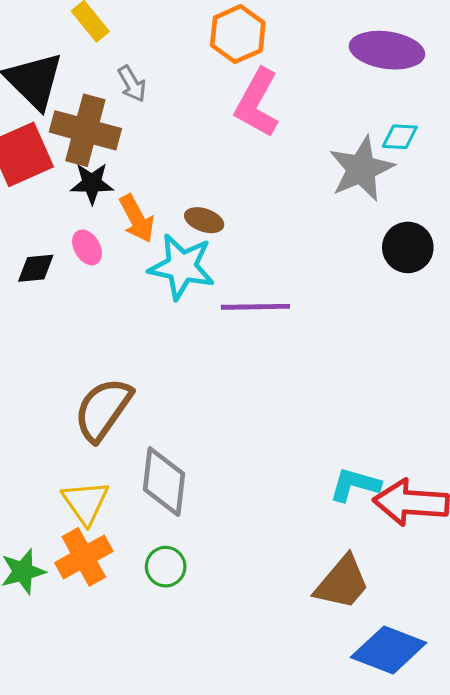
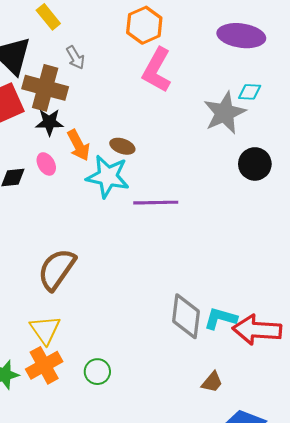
gray diamond: (164, 482) -> (186, 316), moved
brown trapezoid: (342, 583) -> (212, 382), size x0.6

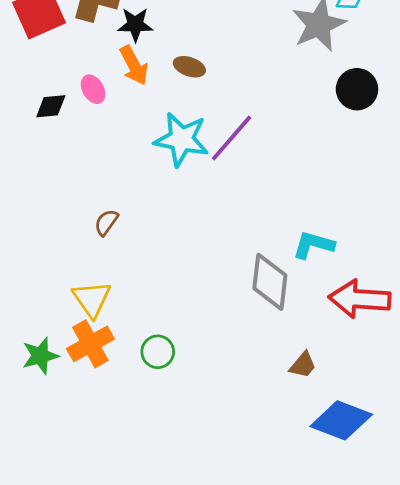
black star: (49, 122) -> (135, 24), moved
cyan star: (108, 176) -> (181, 139), moved
purple line: (156, 203) -> (232, 138), turned -48
brown semicircle: (57, 269) -> (106, 222), size x0.5
cyan L-shape: (220, 318) -> (313, 245), moved

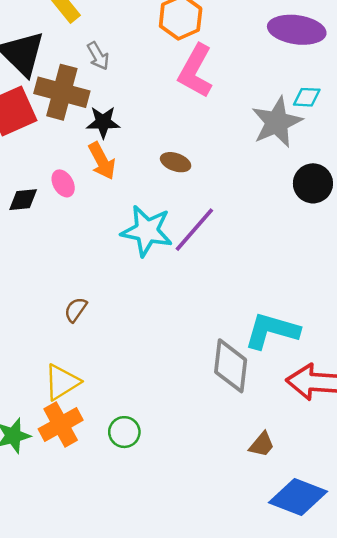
brown ellipse: (189, 67) -> (176, 162), moved
cyan L-shape: (313, 245) -> (272, 331), size x1.4
yellow triangle: (92, 299) -> (62, 382), turned 33

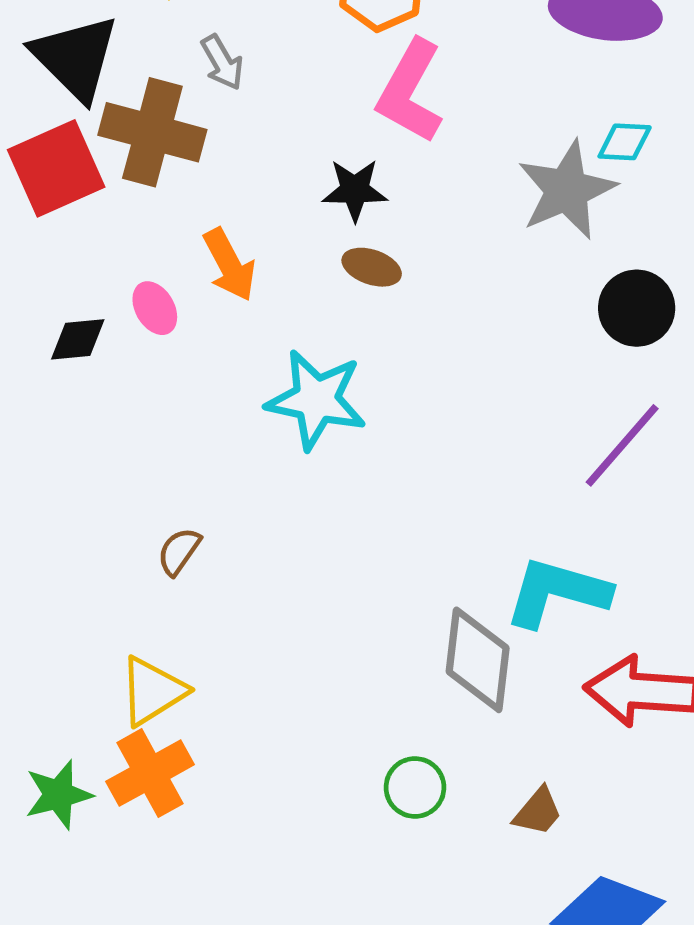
black star: (103, 122) -> (355, 190), moved
purple line: (194, 230) -> (622, 445), moved
green circle: (124, 432) -> (415, 787), moved

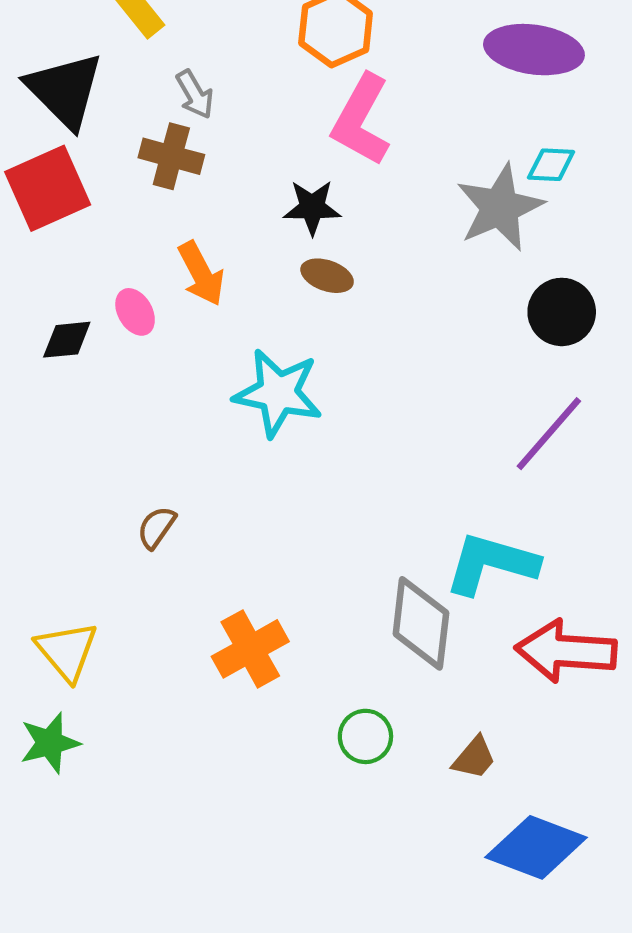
brown cross: (152, 132) -> (171, 156), moved, size x0.7
yellow triangle: (152, 691) -> (67, 651), moved, turned -38
orange cross: (150, 773) -> (250, 649), moved

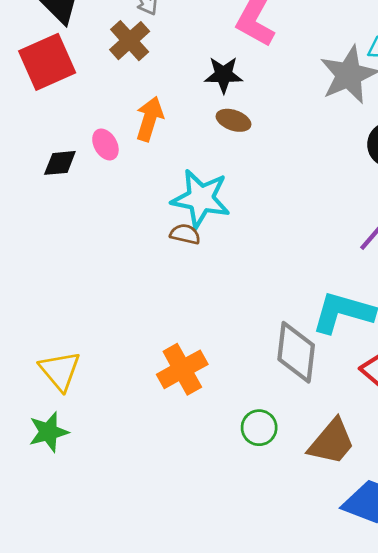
brown cross: (171, 156) -> (130, 41), turned 33
orange arrow: (201, 274) -> (150, 119), turned -135
brown semicircle: (156, 527) -> (185, 234), moved, turned 68
brown trapezoid: (474, 758) -> (332, 442), size x1.6

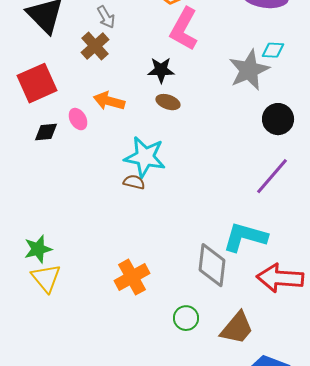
red square: (47, 62) -> (37, 83), moved
orange arrow: (150, 119) -> (109, 101), turned -92
green star: (49, 432) -> (38, 249), moved

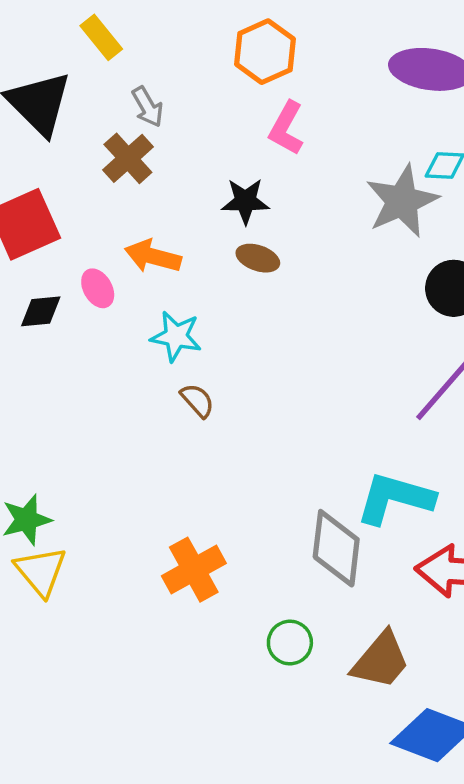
pink L-shape: (184, 29) -> (286, 128), size x0.7
cyan star: (145, 157) -> (176, 336), moved, size x0.7
brown semicircle: (134, 182) -> (197, 400), turned 35

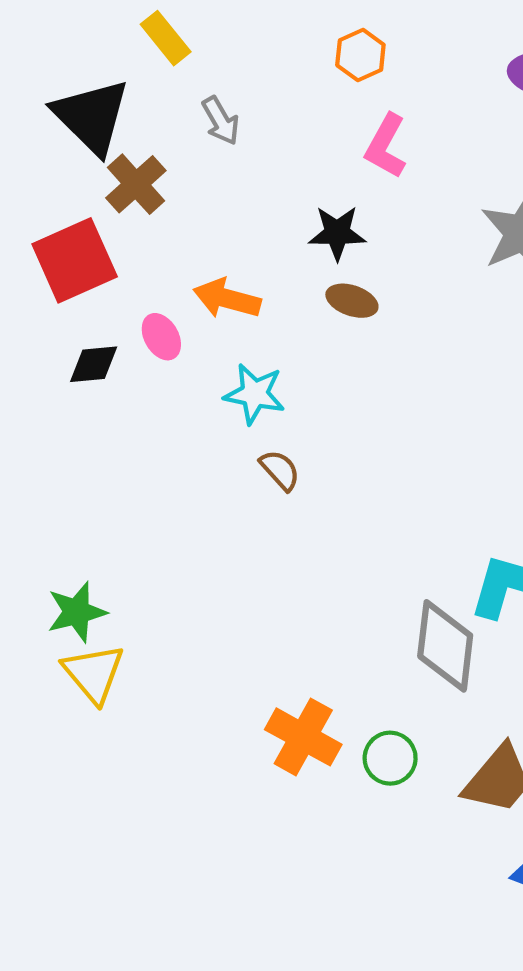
orange hexagon: (265, 52) -> (360, 55), size x0.7
brown cross: (128, 158) -> (136, 184), moved
orange cross: (194, 570) -> (303, 737), moved, turned -32

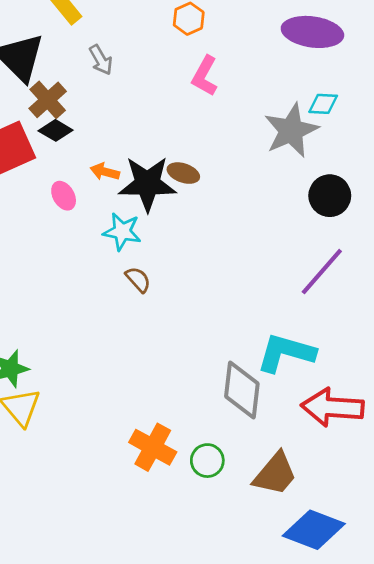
black star: (337, 233) -> (147, 184), moved, size x1.6
orange arrow: (227, 299) -> (105, 172), size x0.7
black diamond: (94, 364) -> (56, 130), moved, turned 36

